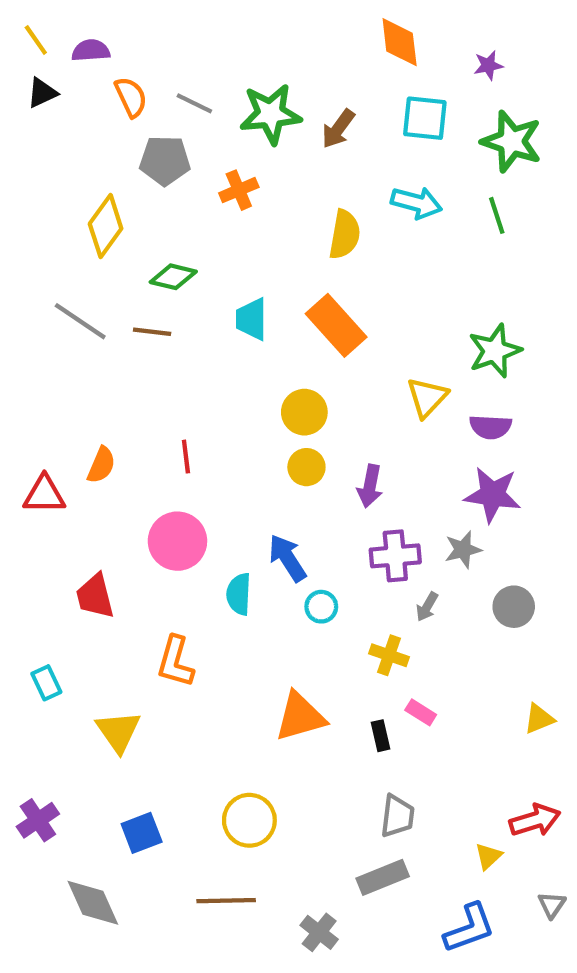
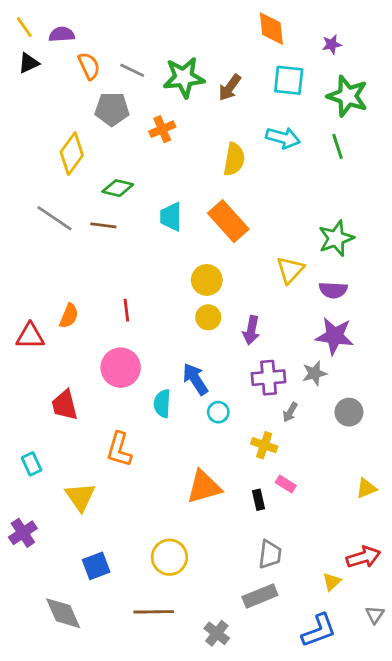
purple cross: (38, 820) -> (23, 533), moved

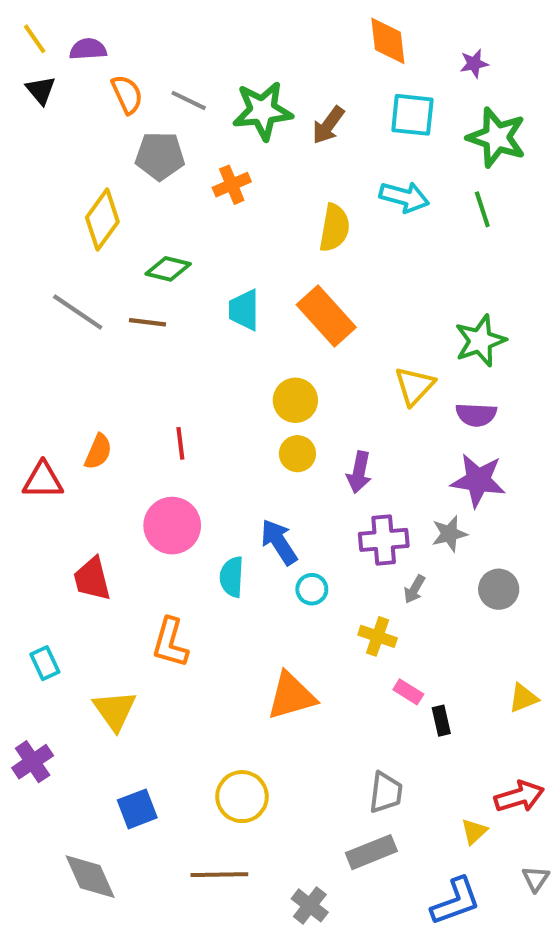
black triangle: (29, 63) -> (41, 90), turned -45
black rectangle: (258, 500) -> (441, 721), moved

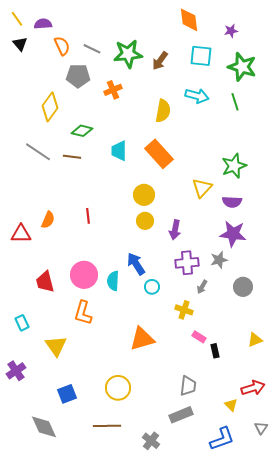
pink circle: (172, 526) -> (84, 275), moved
yellow triangle: (474, 832) -> (231, 405), turned -32

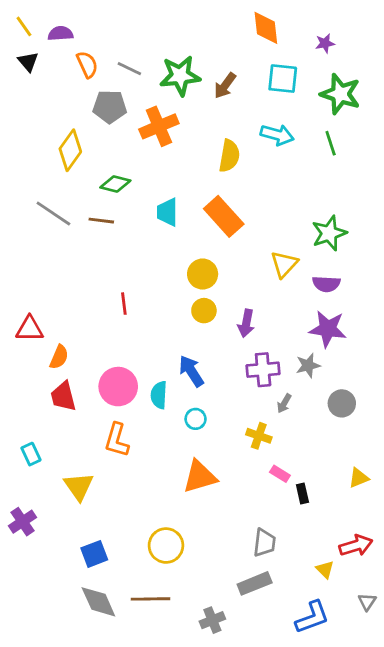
orange cross: (113, 90) -> (159, 126), size x1.5
orange semicircle: (48, 220) -> (59, 357), moved
cyan circle: (152, 287) -> (196, 419), moved
gray diamond: (44, 427) -> (98, 602), moved
gray cross: (151, 441) -> (212, 620), turned 30

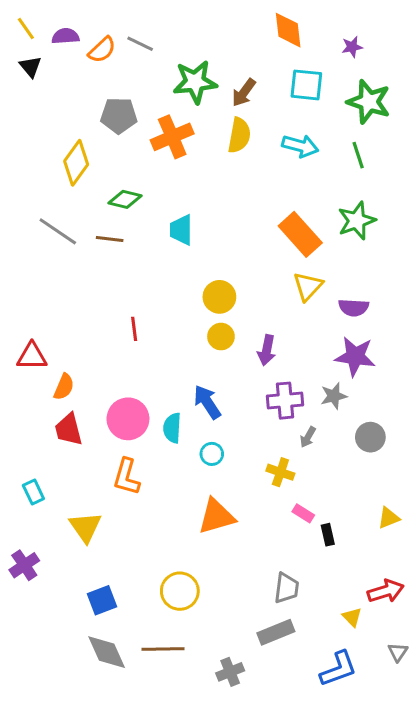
orange semicircle: (87, 64) -> (102, 50), moved, turned 72
gray line: (129, 69) -> (140, 44), moved
yellow semicircle: (229, 156) -> (239, 135), moved
orange rectangle: (224, 216) -> (300, 234), moved
green star: (329, 233) -> (357, 221), moved

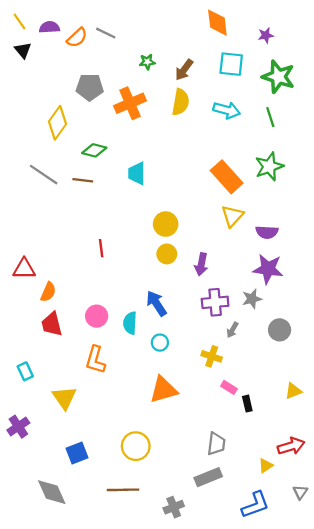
green star: (195, 82) -> (147, 62), size x0.5
pink circle: (128, 419) -> (97, 316), size x0.7
yellow triangle: (352, 617) -> (266, 466), turned 42
gray diamond: (107, 652) -> (52, 492), moved

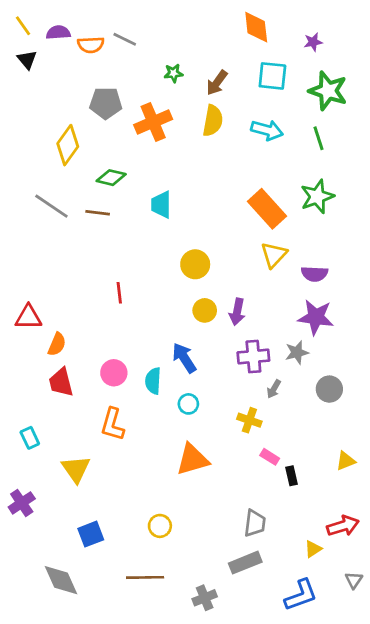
orange semicircle: (77, 38) -> (91, 45), turned 40
yellow circle: (167, 254) -> (205, 310), moved
yellow circle: (136, 446) -> (160, 526), size x0.7

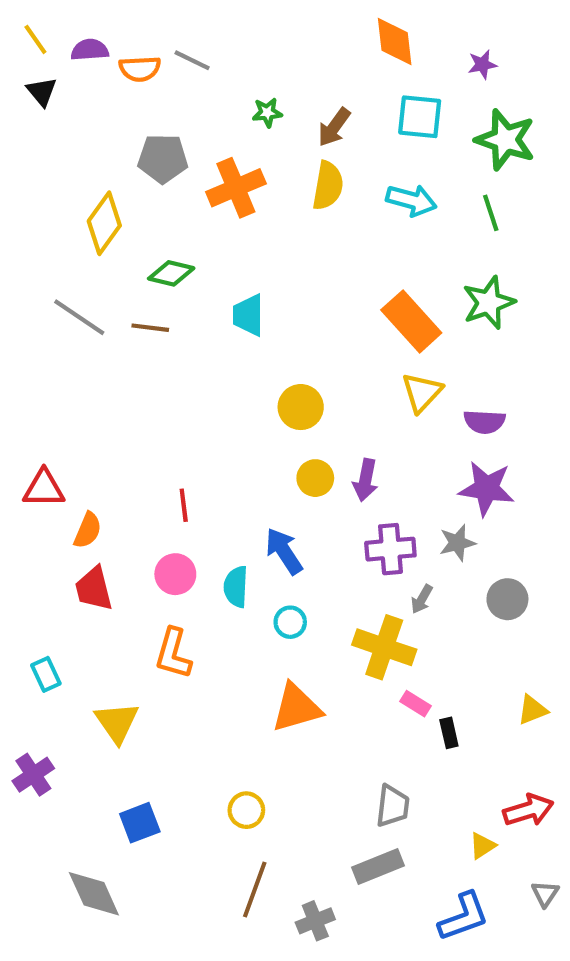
red line: (119, 293) -> (184, 505), moved
yellow cross: (249, 420) -> (384, 647), size x1.6
brown line: (145, 577) -> (255, 890), moved, turned -69

